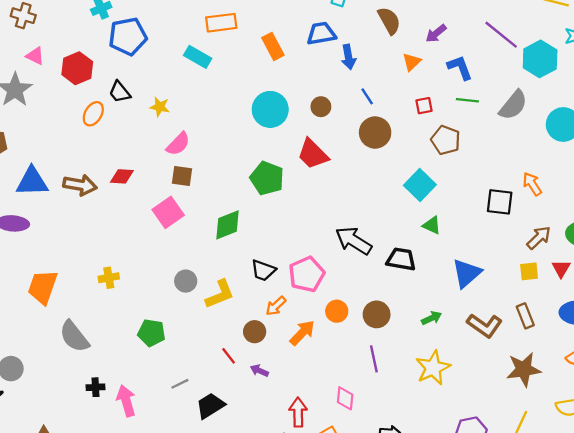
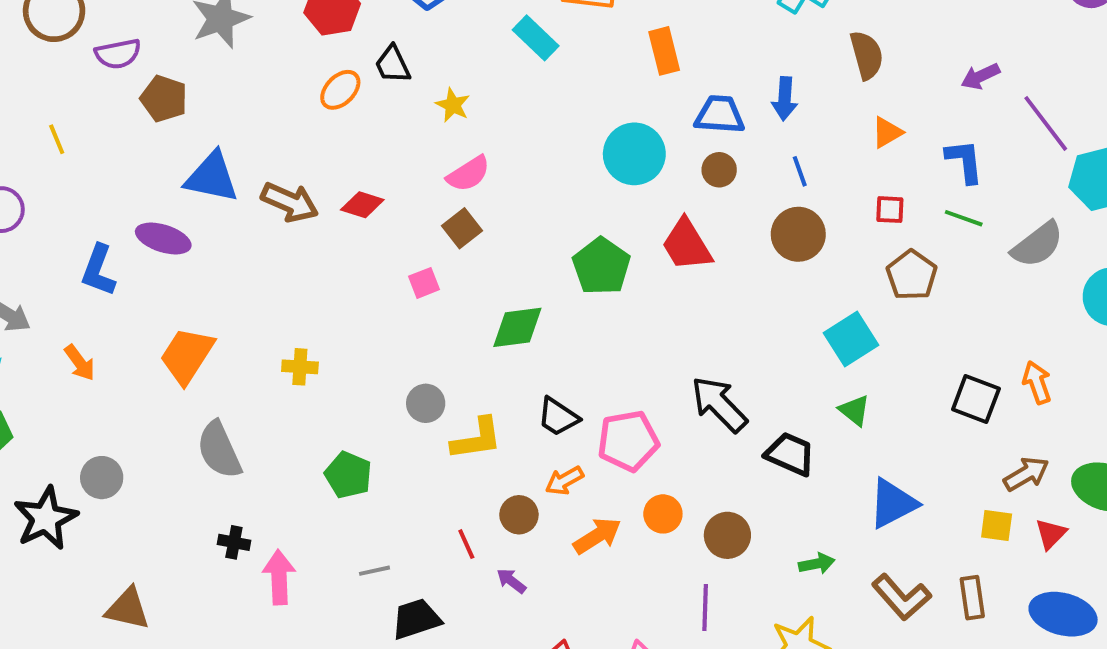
purple arrow: (436, 33) -> (980, 76), moved
blue trapezoid: (321, 34) -> (720, 115), moved
brown square: (182, 176) -> (462, 228), turned 30
pink square: (168, 212) -> (424, 283), size x0.6

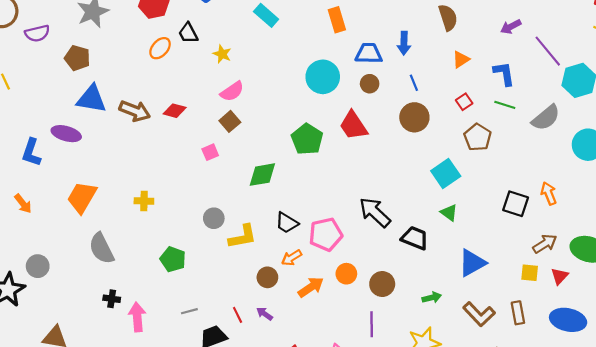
brown pentagon: (164, 99) -> (77, 58), moved
red square: (890, 210) -> (464, 102), turned -35
red line: (466, 544) -> (238, 315), moved

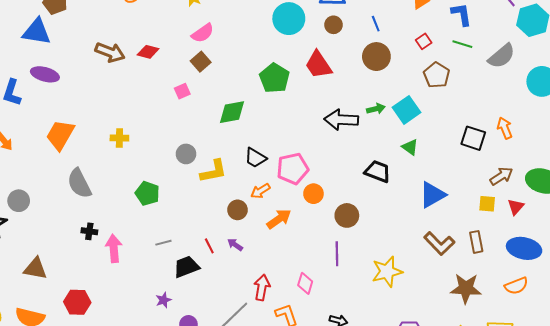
blue triangle: (91, 99) -> (37, 32), moved
black arrow: (375, 212) -> (341, 120), moved, turned -40
orange circle: (346, 274) -> (313, 194), moved
green arrow: (432, 298) -> (376, 109), moved

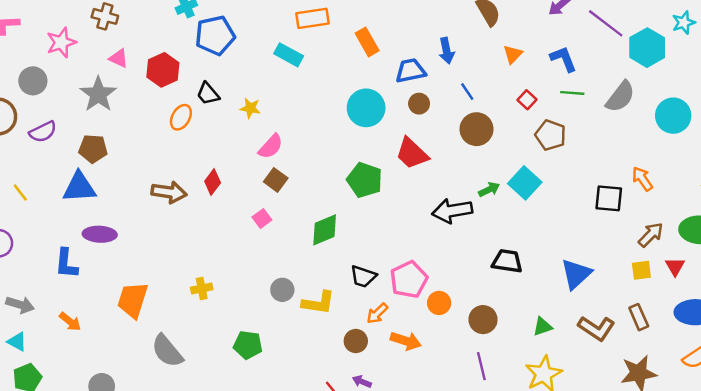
red diamond: (148, 52) -> (213, 182), turned -55
green triangle: (410, 147) -> (543, 327), moved, turned -42
yellow L-shape: (214, 171) -> (318, 303), turned 32
orange arrow: (279, 219) -> (406, 341), turned 65

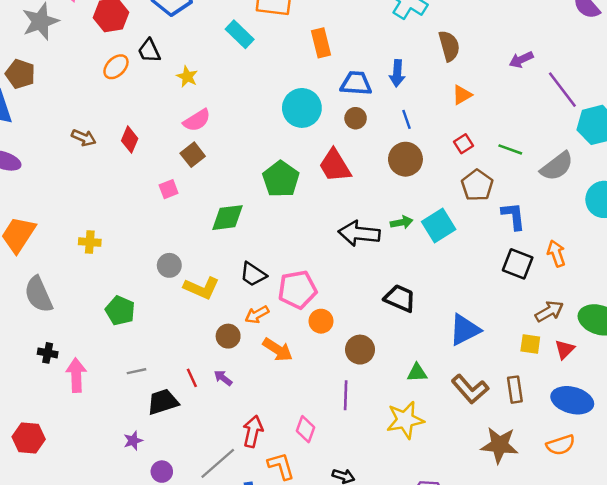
blue L-shape: (564, 59) -> (513, 216), moved
red diamond: (213, 182) -> (130, 140), turned -30
brown arrow: (169, 192) -> (84, 138), size x0.7

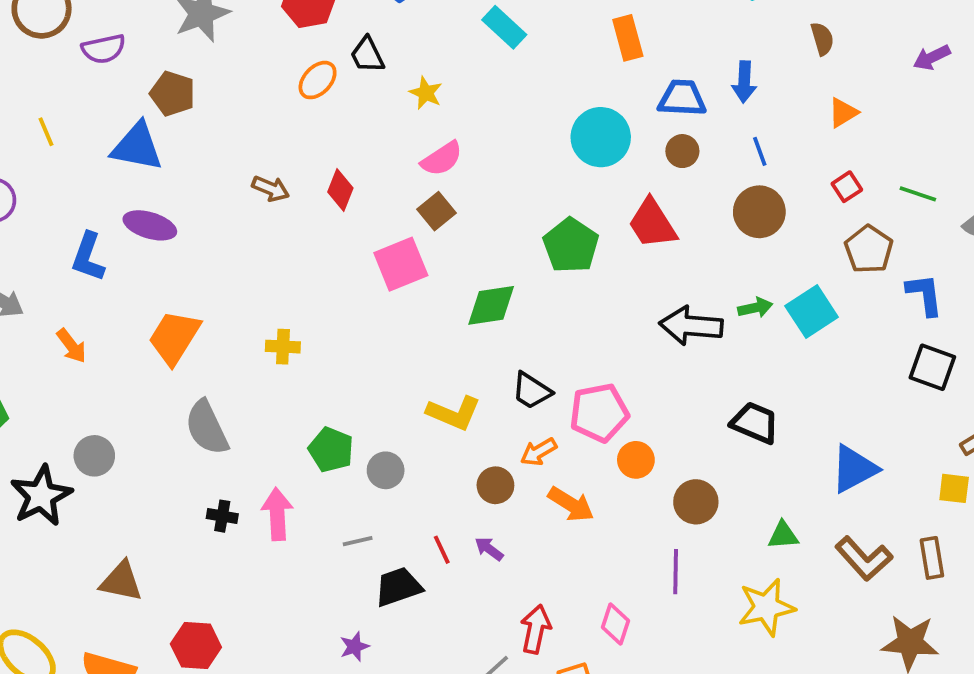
brown semicircle: (449, 46) -> (822, 39), size x0.7
pink square: (169, 189) -> (401, 264), size x1.8
gray circle: (169, 265) -> (386, 470), moved
pink arrow: (76, 375) -> (277, 514), moved

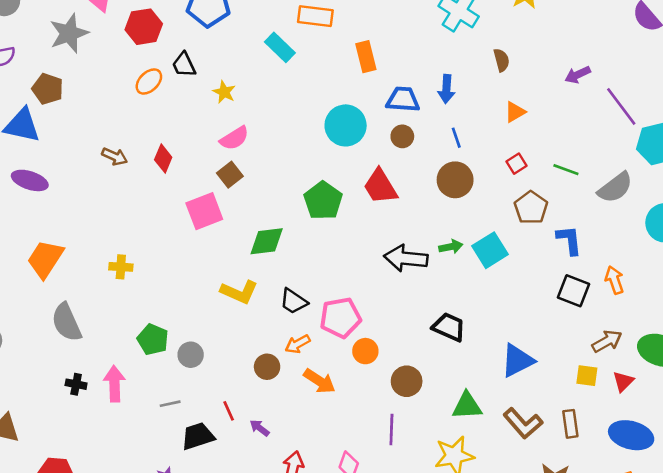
yellow L-shape: (454, 413) -> (239, 292), moved
green triangle: (783, 535) -> (467, 406), size x1.4
purple arrow: (489, 549) -> (260, 428), moved

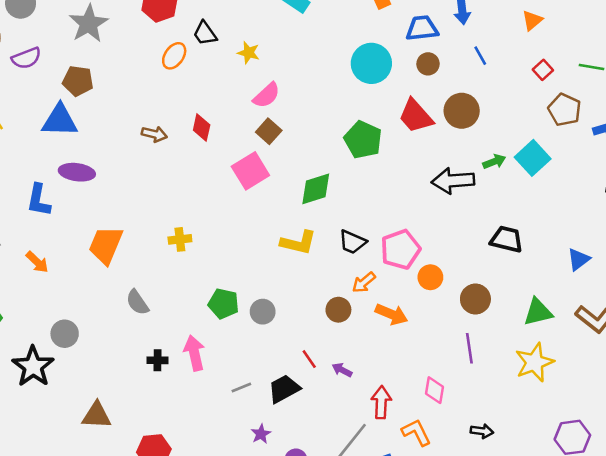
brown circle: (455, 180) -> (462, 111), moved
gray semicircle: (66, 322) -> (137, 302), size x0.7
blue triangle: (517, 361) -> (579, 259), size x0.7
gray line: (170, 404) -> (241, 388), moved

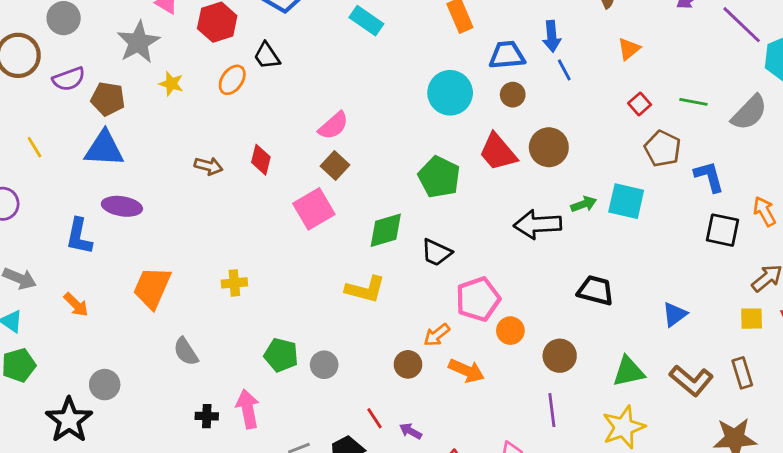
yellow star: (249, 53) -> (171, 84), moved
blue line: (480, 56) -> (564, 70), moved
brown pentagon: (78, 81) -> (108, 99), moved
cyan square: (533, 158) -> (626, 201), turned -36
black trapezoid: (352, 242) -> (436, 252), moved

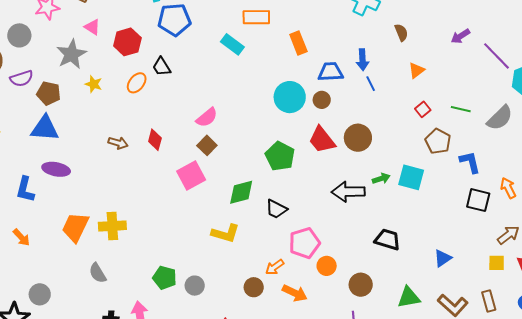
brown circle: (513, 95) -> (322, 100), moved
yellow cross: (234, 283) -> (112, 226), moved, size x1.5

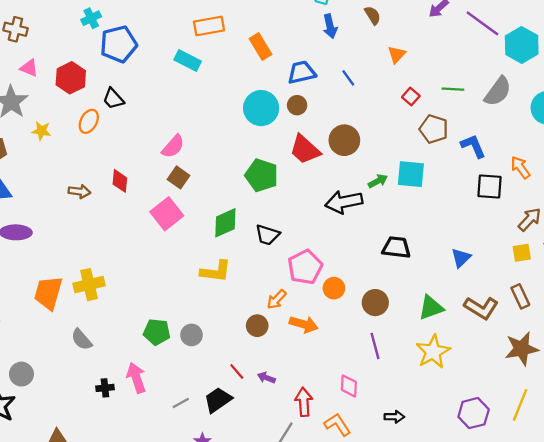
blue arrow: (362, 60) -> (330, 26), moved

